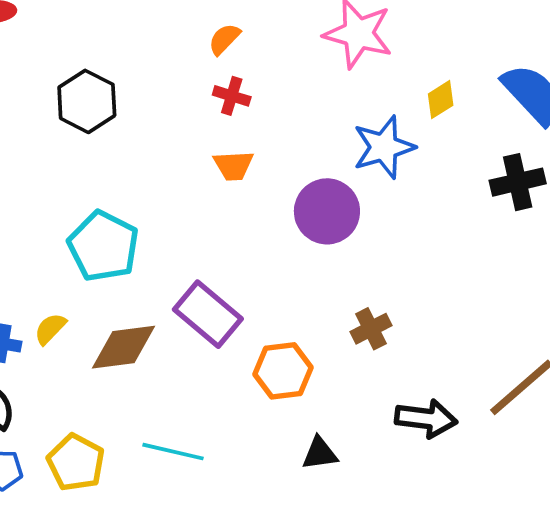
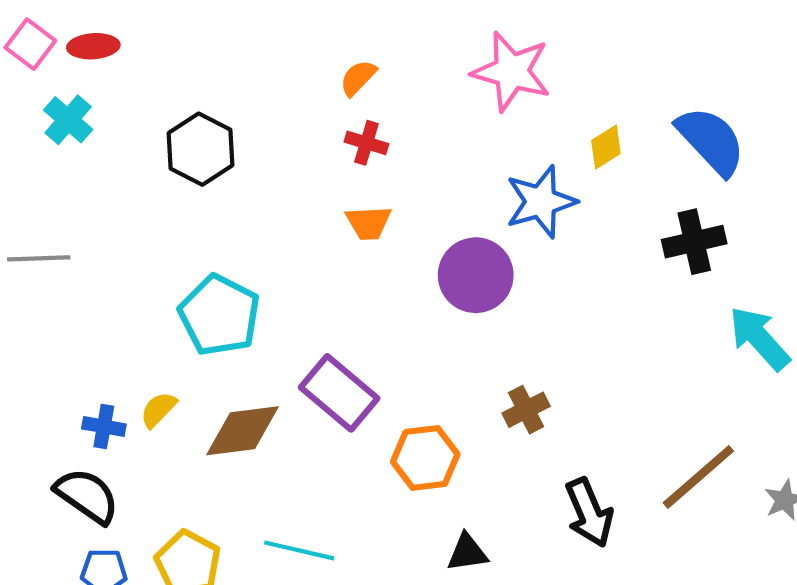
black arrow: (426, 419) -> (589, 513), turned 60

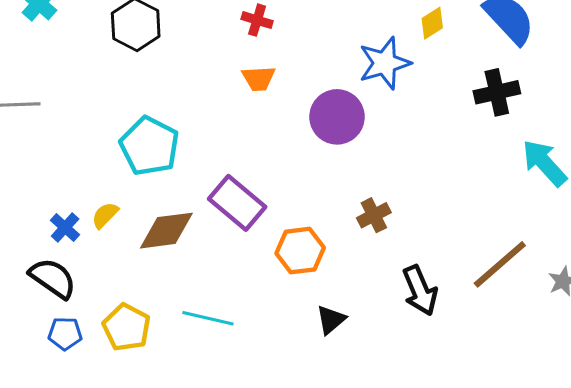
blue cross: (104, 426) -> (65, 227), turned 32
black triangle: (467, 553) -> (331, 320), turned -32

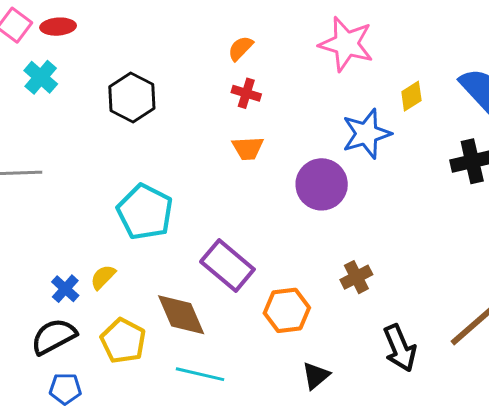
brown diamond: (166, 231) -> (181, 315), moved, turned 74
black semicircle: (53, 278) -> (54, 336), turned -63
yellow pentagon: (126, 327) -> (123, 341), moved

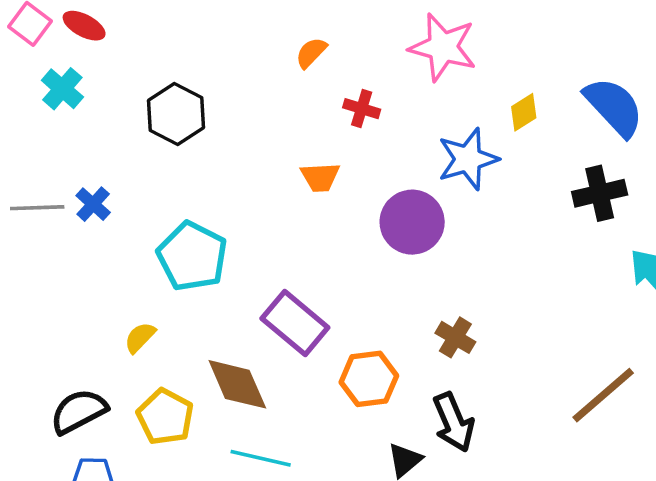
red ellipse: (58, 27) -> (84, 26), turned 32
red cross: (246, 93) -> (362, 109), moved
brown cross: (356, 277) -> (455, 337), turned -32
blue cross: (65, 289) -> (93, 204), moved
black arrow: (400, 348) -> (454, 422), moved

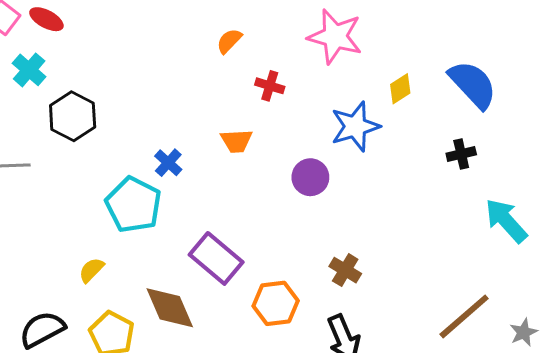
black hexagon: (176, 114) -> (73, 116), moved
black cross: (600, 193) -> (461, 154), size x0.7
blue cross: (93, 204) -> (168, 163), moved
purple circle: (412, 222) -> (310, 177), size x0.7

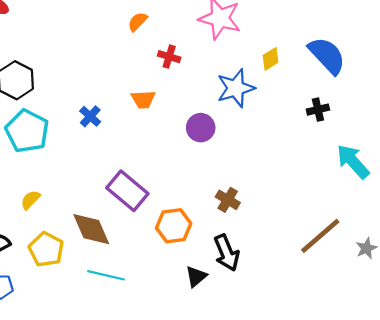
cyan pentagon: (133, 205) -> (27, 131), moved

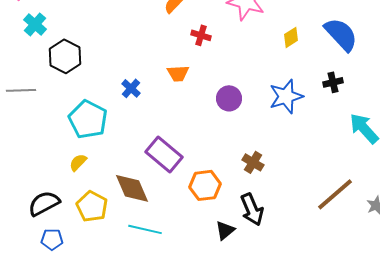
blue star: (236, 88) -> (286, 96), moved
cyan pentagon: (27, 131) -> (88, 119), moved

